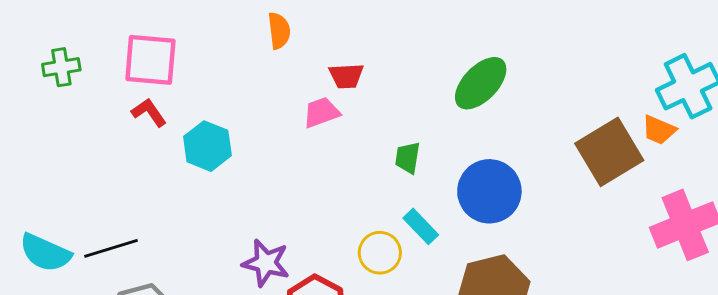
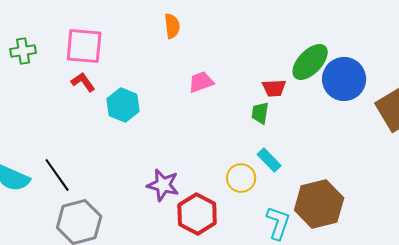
red trapezoid: (346, 76) -> (274, 88), moved
blue circle: (489, 191) -> (344, 79), moved
black line: (111, 248) -> (57, 175), turned 72

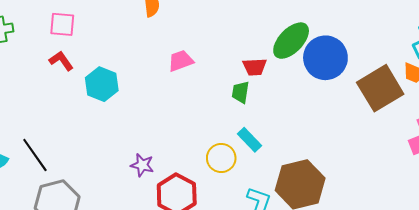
pink square: (84, 46) -> (62, 24), size x0.7
purple star: (163, 185) -> (142, 165), size x0.7

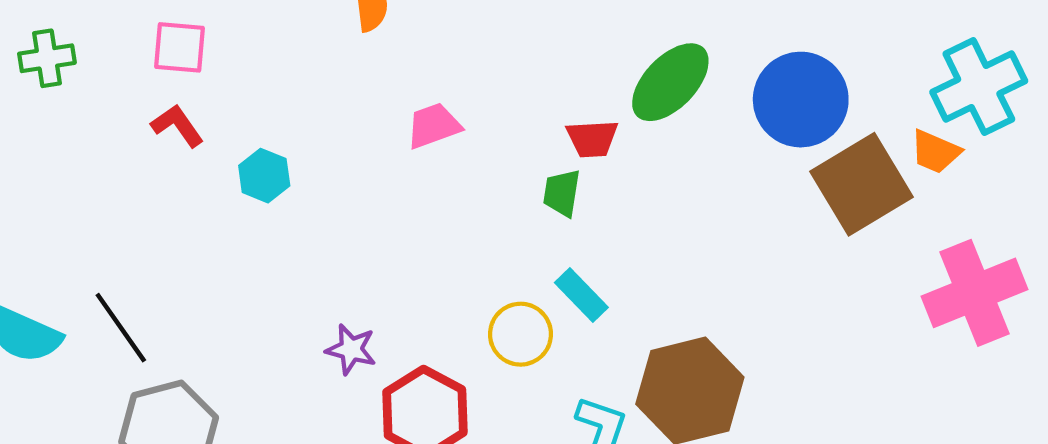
blue circle: (325, 58) -> (801, 100), moved
cyan hexagon: (102, 84) -> (264, 176), size x0.7

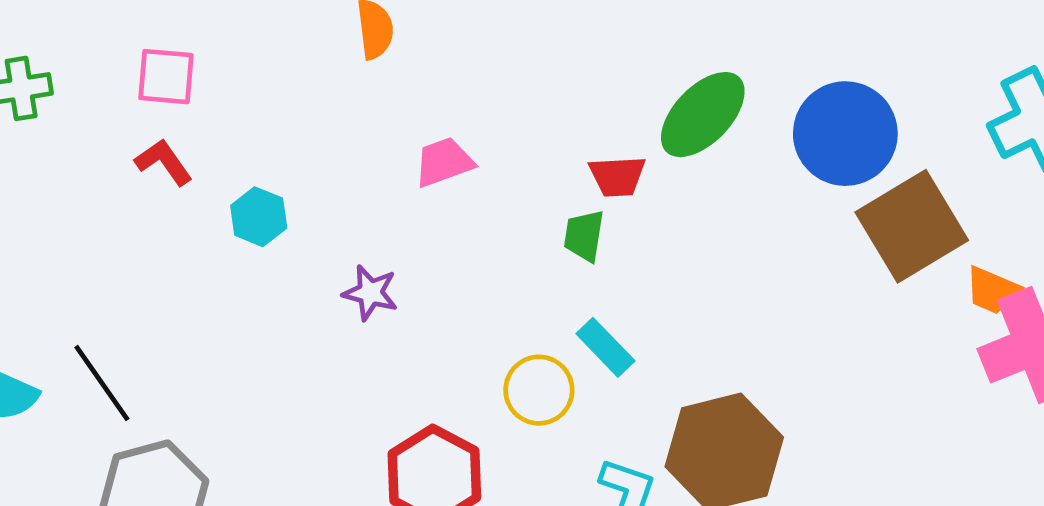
orange trapezoid: (935, 152) -> (993, 290), moved
purple star: (351, 349) -> (370, 293), moved

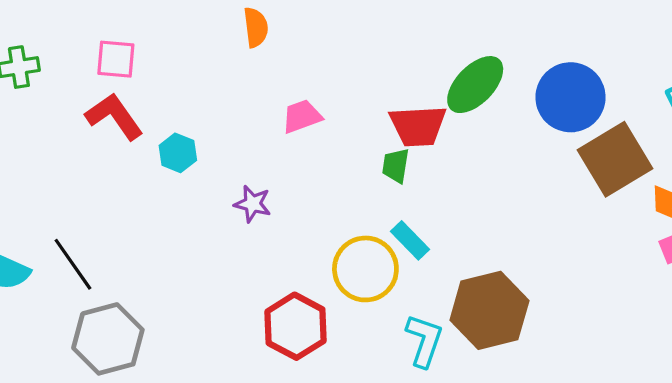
red L-shape: (164, 162) -> (114, 116), size x1.5
red trapezoid: (617, 176) -> (418, 126), size x1.5
yellow circle: (539, 390) -> (365, 269), size x1.4

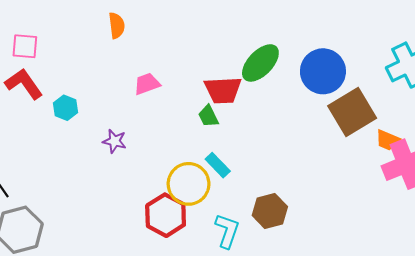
green trapezoid: (396, 166) -> (208, 116), turned -35
brown hexagon: (489, 310) -> (270, 211), size x0.7
red hexagon: (296, 326) -> (166, 215), moved

